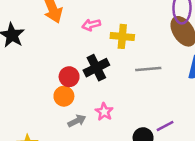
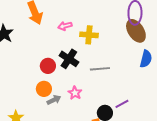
black cross: (96, 68) -> (69, 59), turned -30
gray line: (148, 69) -> (100, 69), moved
orange circle: (64, 96) -> (44, 89), moved

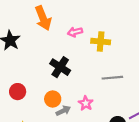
black cross: (69, 59) -> (60, 67), moved
red circle: (48, 66) -> (18, 92), moved

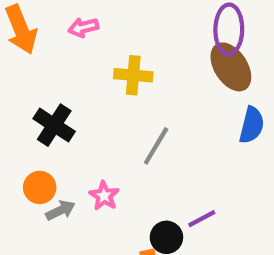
pink arrow: (75, 32) -> (83, 27), moved
gray line: (112, 78) -> (156, 146), turned -54

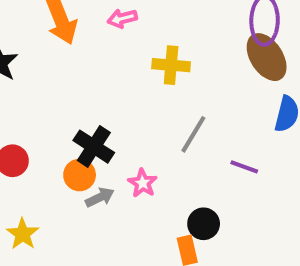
black cross: (54, 125) -> (94, 147), moved
purple line: (202, 219) -> (244, 167), moved, turned 48

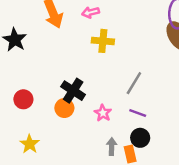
yellow cross: (171, 65) -> (103, 41), moved
purple line: (244, 167) -> (138, 113), moved
gray arrow: (100, 197) -> (112, 147), moved, turned -63

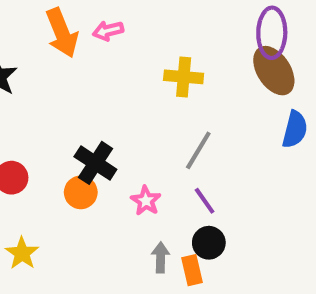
pink arrow: (90, 12) -> (108, 31), moved
yellow cross: (103, 41) -> (184, 77), moved
purple line: (138, 113) -> (205, 201), turned 35

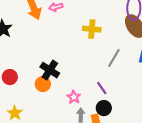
gray line: (198, 150) -> (114, 58), moved
pink star: (146, 201) -> (74, 97), moved

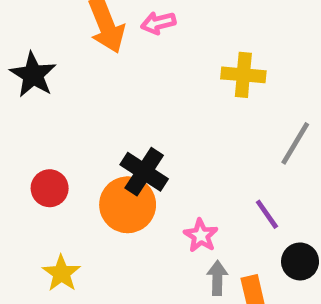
orange circle: (43, 84) -> (128, 205), size x1.5
black circle: (104, 108) -> (300, 261), moved

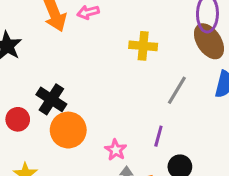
black cross: (144, 172) -> (51, 99), moved
purple line: (267, 214) -> (158, 136), turned 50

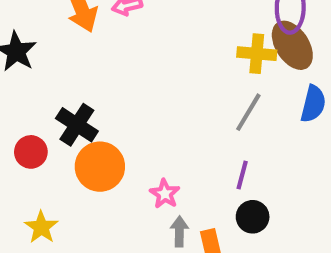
yellow cross: (143, 46) -> (257, 54), moved
purple line: (158, 136) -> (242, 175), moved

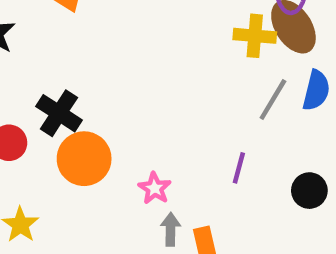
gray line: (248, 112) -> (273, 100), moved
black circle: (253, 217) -> (309, 191), moved

